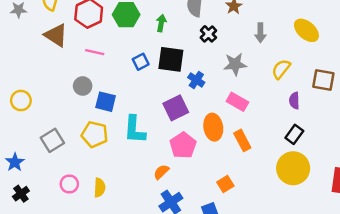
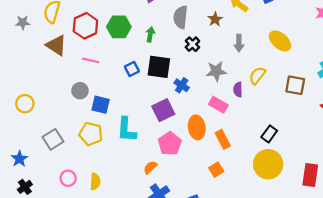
purple semicircle: (294, 101) -> (238, 90), moved
orange square: (225, 184) -> (216, 170), moved

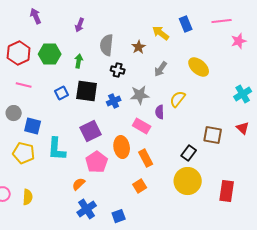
gray arrow: (239, 43) -> (161, 69), turned 35
black cross: (192, 44) -> (118, 70), turned -32
blue cross: (182, 85) -> (114, 101), moved, turned 32
brown square: (295, 85) -> (213, 135), moved

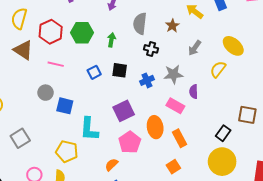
black square: (87, 91) -> (120, 70), size x0.7
yellow semicircle: (178, 99) -> (218, 69), moved
yellow pentagon: (24, 153) -> (67, 151), moved

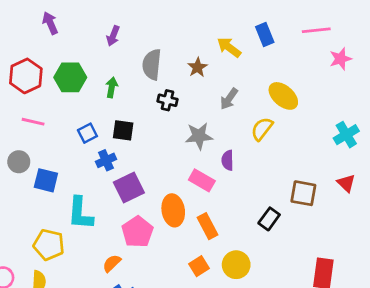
blue cross: (147, 80) -> (106, 160), moved
yellow circle: (222, 162) -> (236, 265), moved, size x0.7

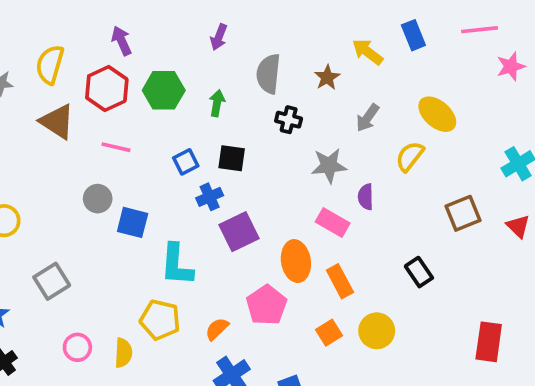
purple arrow: (50, 23) -> (122, 41), moved
brown square: (303, 193) -> (463, 213), moved, turned -32
black rectangle: (269, 219) -> (419, 272), turned -70
pink pentagon: (137, 232) -> (267, 305), moved
yellow pentagon: (49, 245) -> (160, 320), moved

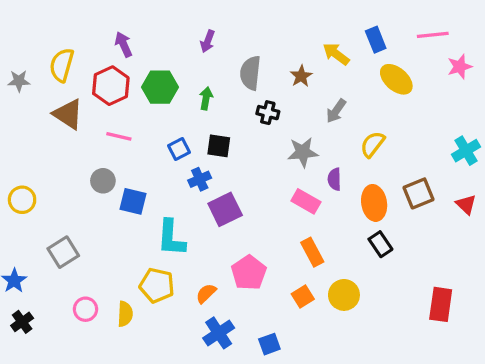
yellow ellipse: (437, 114) -> (396, 79), moved
orange ellipse: (296, 261) -> (374, 203), moved

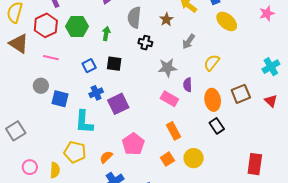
blue cross: (200, 179) -> (96, 93), moved

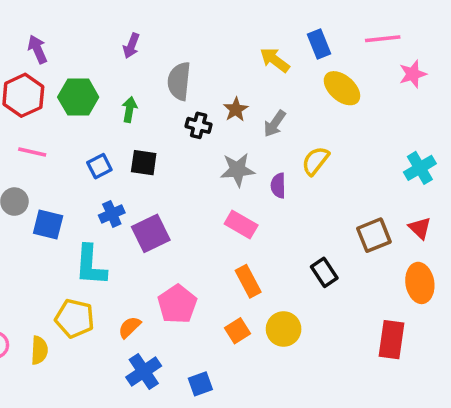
brown star: (166, 19) -> (236, 109), moved
purple semicircle: (188, 85) -> (278, 186), moved
brown square: (241, 94) -> (374, 235), moved
orange ellipse: (213, 100) -> (420, 283), moved

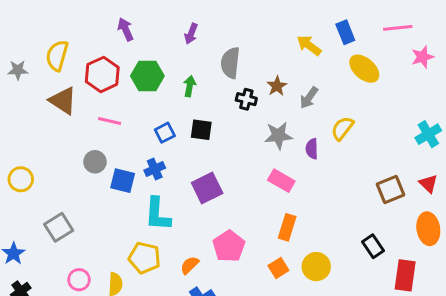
purple arrow: (37, 49) -> (126, 29), moved
blue cross: (112, 214) -> (155, 169), moved
black rectangle: (324, 272) -> (373, 246), moved
orange rectangle: (248, 281) -> (287, 227), turned 45

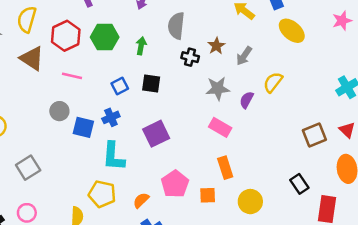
purple semicircle: (312, 149) -> (247, 100), turned 30
orange rectangle: (287, 227) -> (225, 168), turned -35
orange square: (278, 268) -> (208, 195), moved, turned 30
pink circle: (79, 280) -> (27, 213), moved

